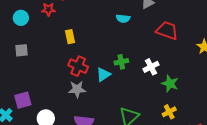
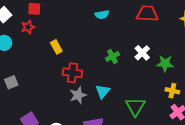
gray square: (22, 50) -> (11, 82), moved
cyan triangle: (103, 75) -> (103, 91), moved
yellow cross: (169, 112) -> (172, 91), turned -32

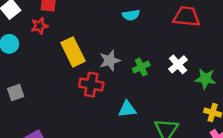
yellow rectangle: (56, 47) -> (73, 52), size x1.6
cyan triangle: (103, 91) -> (127, 109), turned 42
gray star: (78, 95) -> (110, 60), moved

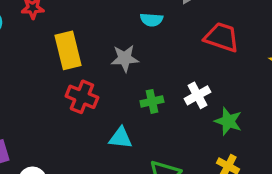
gray star: (110, 60) -> (125, 58), moved
green cross: (141, 67) -> (152, 101), moved

